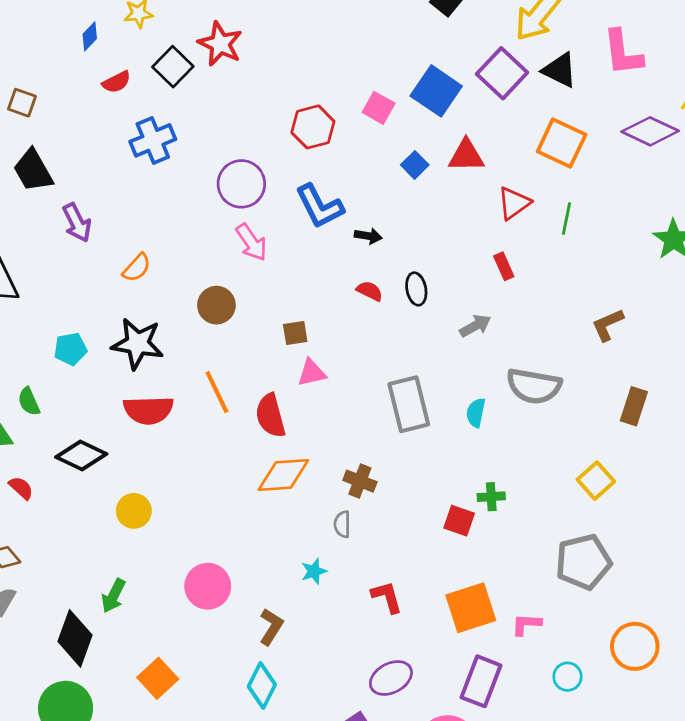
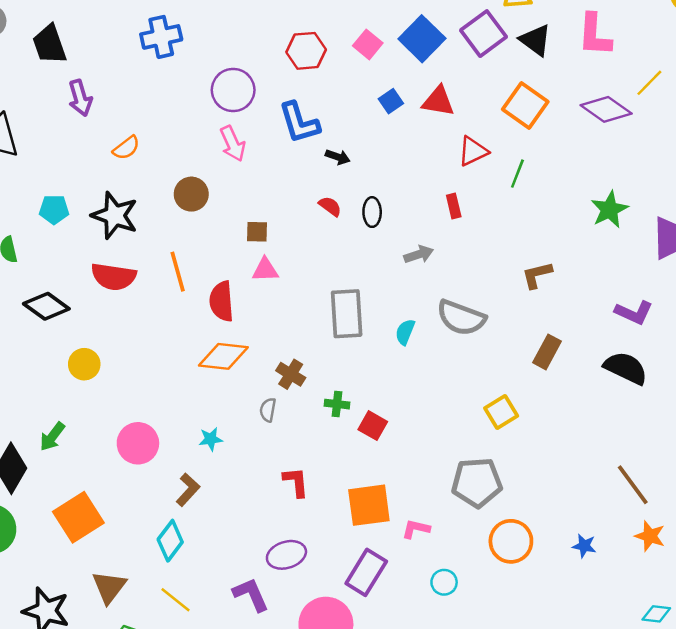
green cross: (491, 497) -> (337, 404), moved
cyan star: (314, 571) -> (211, 439), moved
orange circle: (635, 646) -> (511, 541), moved
orange square: (158, 678) -> (78, 517), size x1.4

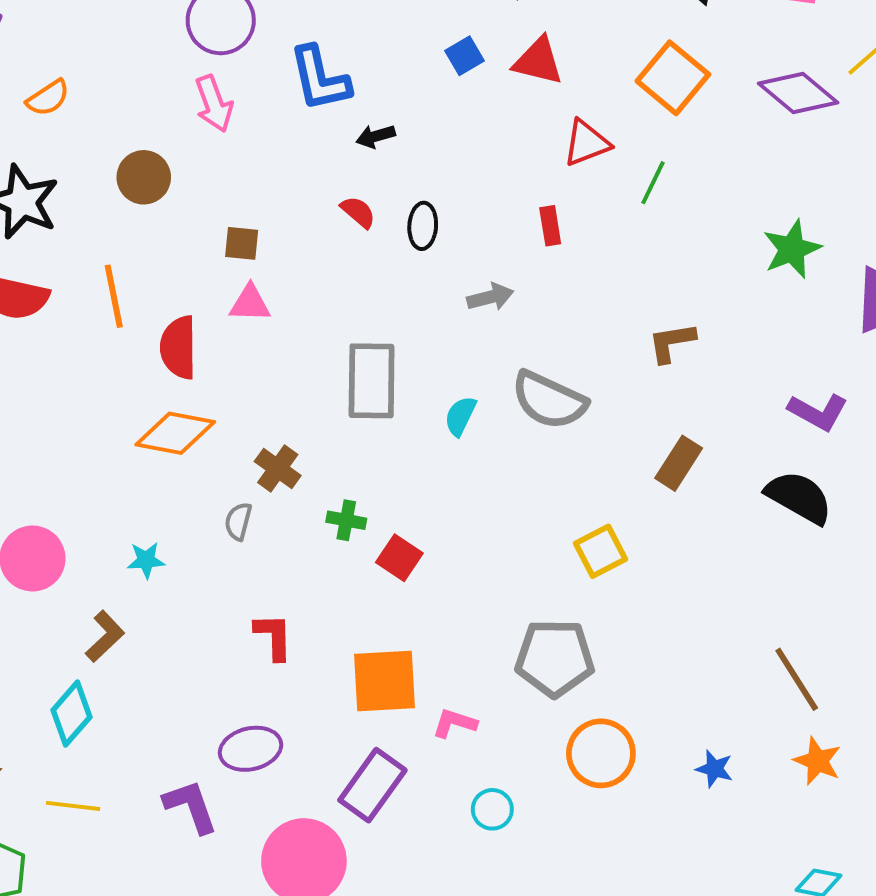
black arrow: (338, 157) -> (376, 136), turned 140
yellow line: (176, 600) -> (73, 806), turned -36

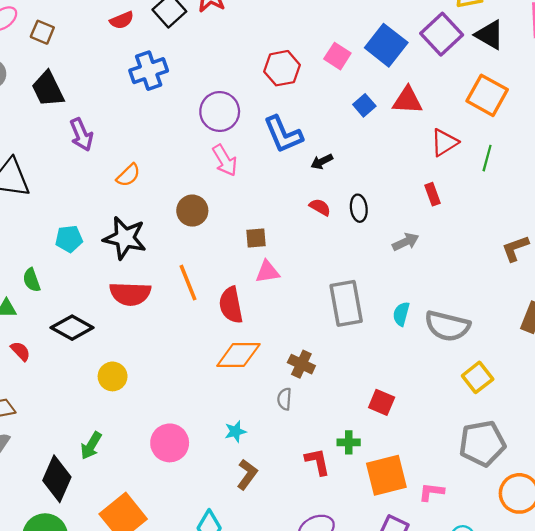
gray semicircle: (549, 400) -> (447, 326), moved
green cross: (346, 520) -> (349, 442), moved
yellow square: (600, 551) -> (478, 377), moved
brown L-shape: (105, 636) -> (247, 474), moved

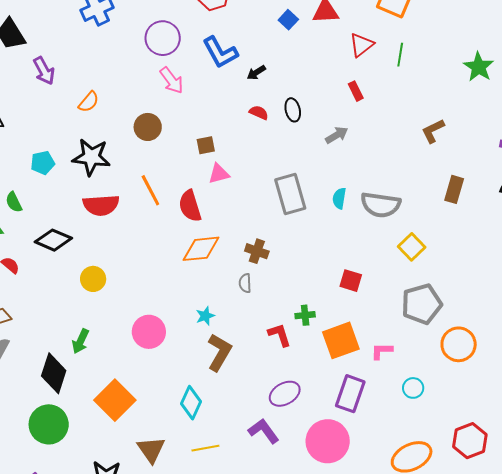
red square: (382, 402) -> (351, 281), moved
brown L-shape: (247, 474) -> (219, 352), size x1.4

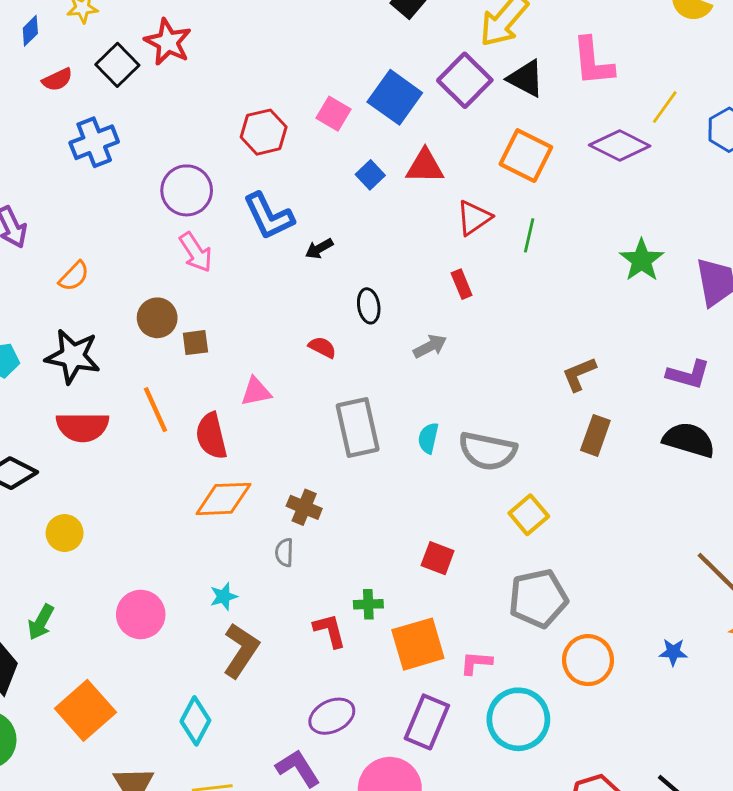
red semicircle: (259, 113) -> (322, 347), moved
brown L-shape: (433, 131) -> (579, 374), moved
brown square: (206, 145) -> (195, 343), moved
cyan circle: (413, 388) -> (518, 719), size x2.0

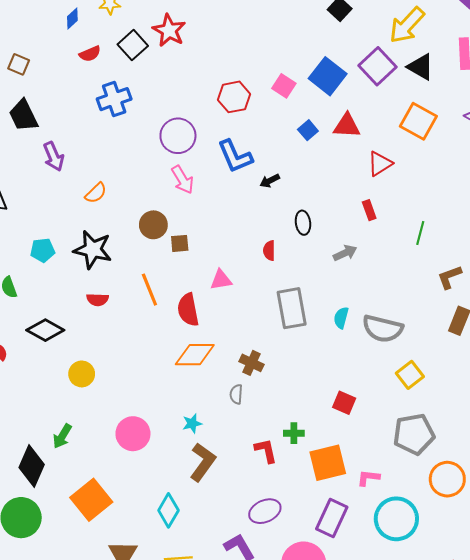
green line: (529, 235) -> (420, 233), moved
red semicircle: (322, 347) -> (269, 251), turned -120
red semicircle: (83, 427) -> (98, 300), size x0.6

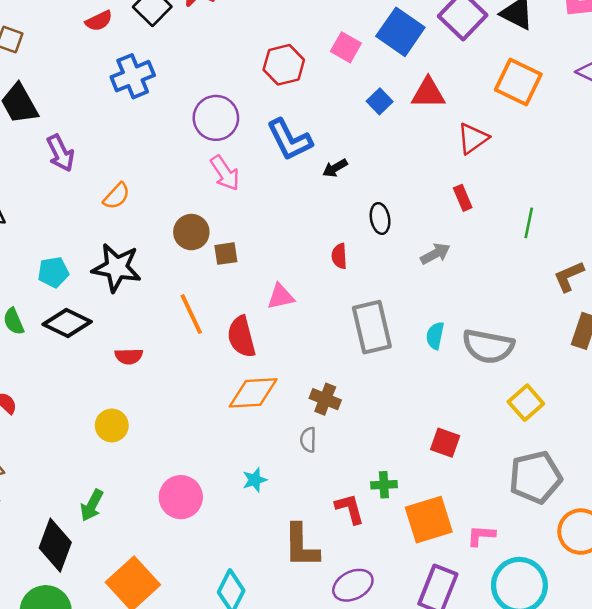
red semicircle: (98, 300) -> (129, 356), moved
black diamond: (45, 330) -> (67, 323), moved
brown L-shape: (203, 462) -> (301, 546), moved, turned 147

